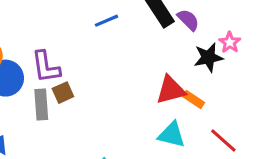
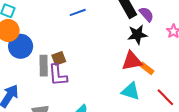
blue line: (106, 21) -> (78, 12), moved
black star: (208, 57) -> (137, 35), moved
purple L-shape: (46, 67) -> (58, 75), moved

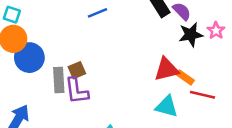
black star: (137, 35) -> (191, 35), moved
red line: (165, 97) -> (203, 95), moved, turned -30

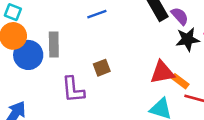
brown square: (77, 70) -> (102, 68), moved
gray rectangle: (59, 80) -> (54, 45), moved

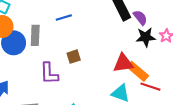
blue line: (97, 14) -> (64, 17), moved
orange rectangle: (180, 81) -> (138, 71), size x1.5

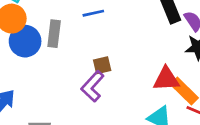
purple L-shape: (49, 73) -> (93, 86), moved, turned 40

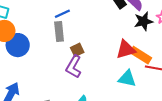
gray rectangle: (54, 34) -> (59, 31), moved

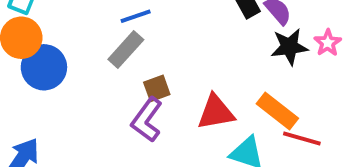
gray rectangle: (59, 31) -> (126, 50), turned 42
red triangle: (126, 49) -> (216, 112), moved

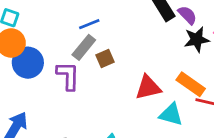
brown square: (157, 88) -> (105, 59), moved
purple L-shape: (147, 120) -> (68, 76), moved, turned 148

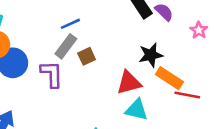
black star: (197, 40) -> (151, 55), moved
cyan triangle: (171, 114) -> (137, 110), moved

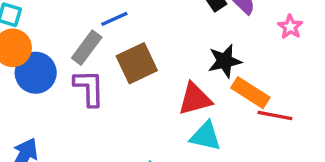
gray rectangle: (66, 46) -> (87, 48), moved
brown square: (87, 56) -> (137, 63), size x1.6

